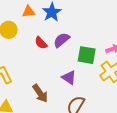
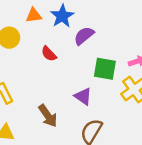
purple semicircle: (62, 40) -> (84, 36), moved

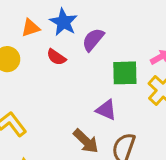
red semicircle: (49, 54) -> (56, 57), moved
brown arrow: (48, 116) -> (86, 141), moved

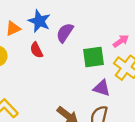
red semicircle: (56, 57) -> (36, 50), turned 35
purple triangle: (106, 110) -> (102, 88), moved

